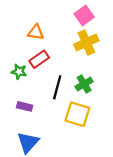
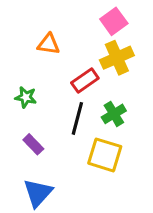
red rectangle: (39, 59) -> (85, 80), moved
purple rectangle: (25, 106) -> (33, 144), turned 32

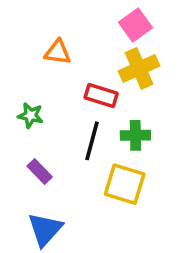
red rectangle: (85, 80) -> (101, 96), turned 52
green cross: (114, 114) -> (135, 135), turned 30

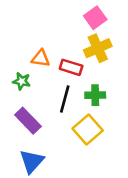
orange triangle: (58, 52) -> (41, 58), moved
purple rectangle: (40, 172) -> (28, 121), size x1.5
yellow square: (125, 184) -> (88, 129), turned 32

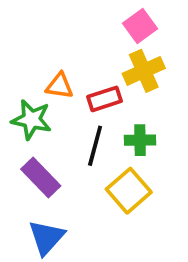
red rectangle: (71, 67) -> (104, 99), turned -35
green star: (22, 81) -> (31, 120), size x1.5

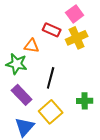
red rectangle: (104, 99) -> (52, 30), moved, turned 42
green cross: (140, 140) -> (85, 101), moved
yellow square: (129, 191) -> (51, 112), moved

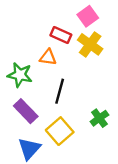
yellow cross: (77, 38) -> (90, 44), turned -30
orange triangle: (32, 46) -> (48, 57), moved
green cross: (85, 101) -> (99, 118), turned -35

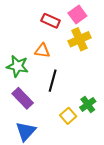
red rectangle: (61, 35) -> (51, 21), moved
yellow cross: (90, 44) -> (79, 39), turned 30
yellow square: (60, 131) -> (68, 116), moved, size x0.7

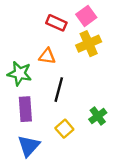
purple rectangle: (23, 98) -> (25, 109), turned 40
yellow square: (68, 116) -> (64, 129), moved

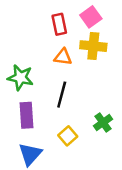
red rectangle: (56, 23) -> (59, 24), turned 54
yellow cross: (89, 44) -> (93, 46), turned 30
orange triangle: (47, 56) -> (63, 57), moved

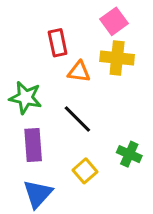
red rectangle: (59, 24) -> (58, 43), moved
black line: (62, 95) -> (77, 119), turned -60
green cross: (103, 122) -> (129, 154), turned -30

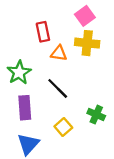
green star: (25, 98) -> (19, 73), turned 30

